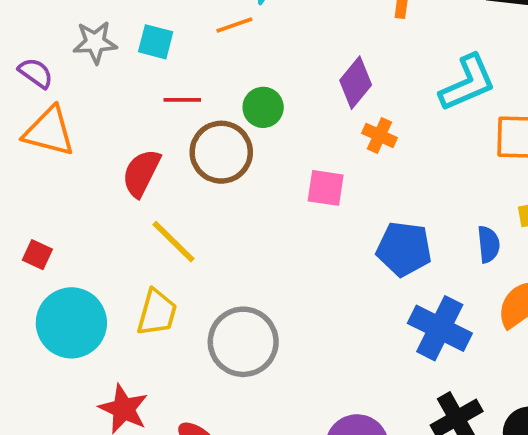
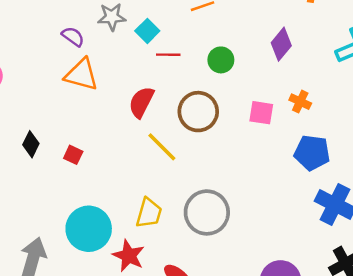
cyan square: (156, 42) -> (147, 31), moved, turned 30
orange cross: (380, 135) -> (300, 102), moved
brown circle: (221, 152) -> (198, 112), moved
yellow trapezoid: (157, 313) -> (149, 213), moved
cyan circle: (71, 323) -> (89, 229), moved

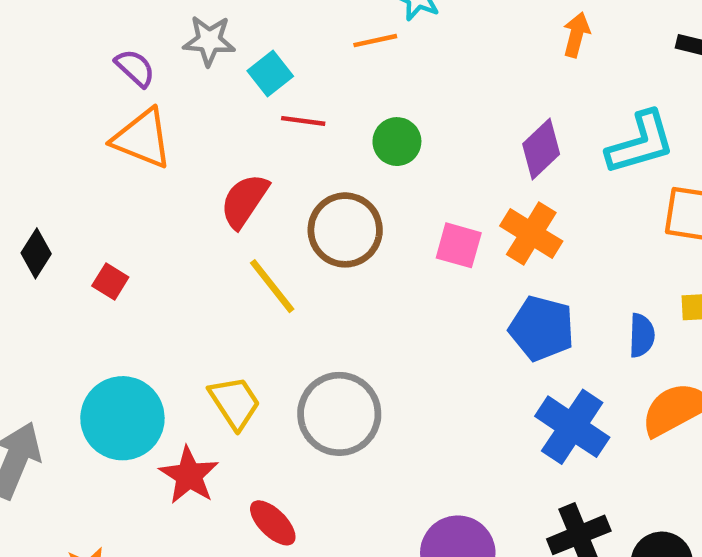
purple diamond: (281, 44) -> (541, 149), moved
orange cross: (300, 102) -> (531, 234), size x1.5
yellow trapezoid: (149, 213) -> (235, 403), turned -56

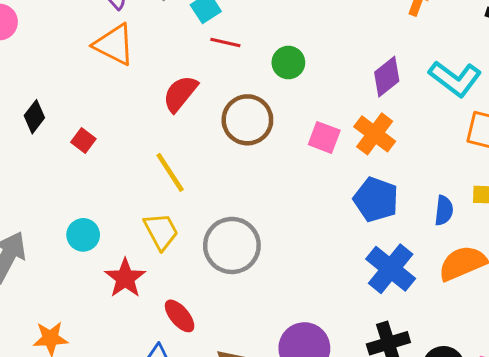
cyan L-shape: (641, 143) -> (455, 79), turned 48
yellow line: (272, 286) -> (170, 172), moved
cyan circle: (122, 418) -> (83, 235), size x0.6

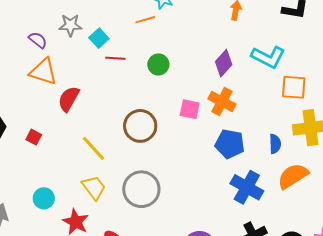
red semicircle: (180, 94) -> (69, 99), moved
brown circle: (247, 120) -> (140, 126), moved

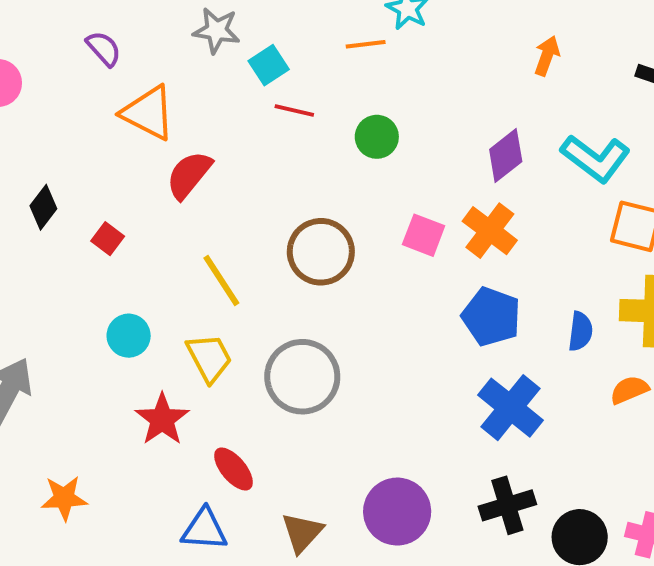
purple semicircle: (38, 40) -> (104, 49), moved
orange semicircle: (293, 176) -> (629, 390), moved, size x0.6
cyan circle: (44, 198) -> (129, 336), moved

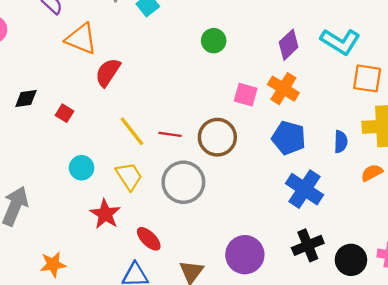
red line: (294, 110) -> (170, 134), moved
black diamond: (43, 207) -> (26, 99), turned 50
brown circle: (321, 252) -> (217, 137), moved

